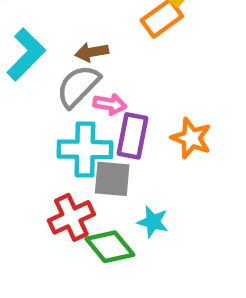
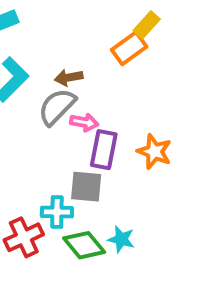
cyan cross: (85, 149) -> (57, 212), moved, size x0.7
red cross: (71, 217) -> (24, 237), moved
cyan star: (153, 222) -> (121, 239), moved

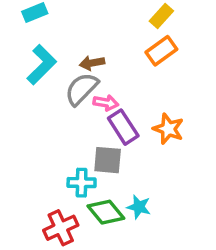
orange rectangle: (129, 48) -> (161, 51), moved
purple rectangle: (104, 150) -> (123, 127), turned -44
red cross: (24, 237) -> (61, 228), moved

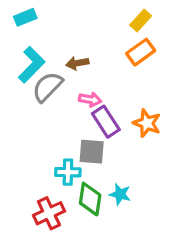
gray semicircle: (82, 89) -> (47, 87), moved
green diamond: (106, 212) -> (90, 199), turned 48

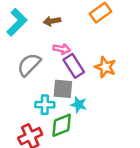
gray semicircle: (47, 87) -> (29, 65), moved
cyan star: (120, 194) -> (79, 105), moved
green diamond: (90, 199) -> (62, 125), turned 60

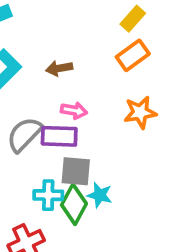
purple rectangle: (74, 66) -> (59, 136), moved, turned -55
orange star: (105, 67) -> (140, 112), moved, turned -30
green diamond: (62, 125) -> (74, 204), moved, turned -40

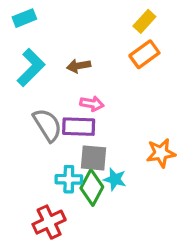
orange star: (140, 112) -> (161, 153), moved
gray semicircle: (24, 134) -> (47, 125), turned 104

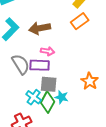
brown arrow: (79, 66) -> (40, 28), size x1.5
orange star: (161, 153) -> (90, 81), turned -30
cyan cross: (69, 179) -> (34, 97), turned 35

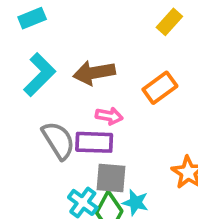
orange rectangle: (80, 21) -> (160, 88), moved

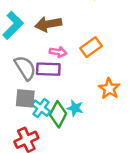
orange rectangle: (160, 88) -> (91, 47), moved
gray square: (111, 178) -> (25, 98), moved

